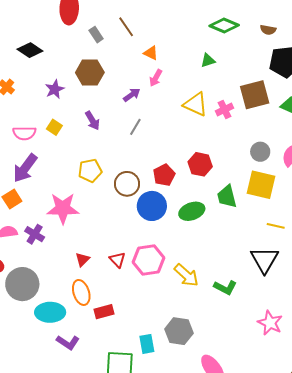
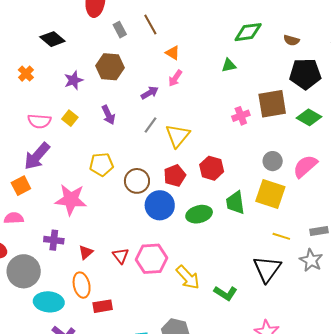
green diamond: (224, 25) -> (248, 32), turned -36
yellow triangle: (196, 104) -> (178, 136), moved, turned 40
purple cross: (35, 234) -> (54, 240), moved, turned -30

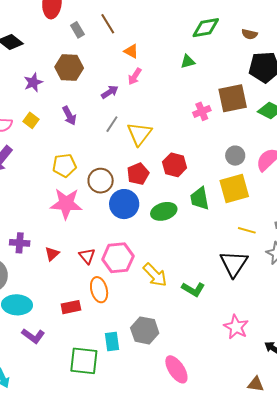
yellow square: (270, 194) -> (234, 189), turned -32
pink star: (71, 200) -> (66, 204), moved
orange ellipse: (82, 285) -> (99, 290), moved

